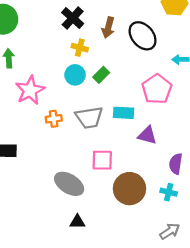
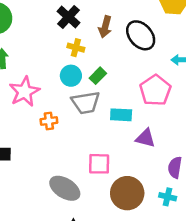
gray trapezoid: (89, 118) -> (86, 103), moved

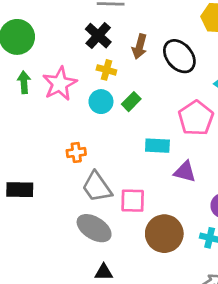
pink star: (24, 92) -> (60, 84), moved
gray trapezoid: (86, 103) -> (97, 187), moved, turned 64

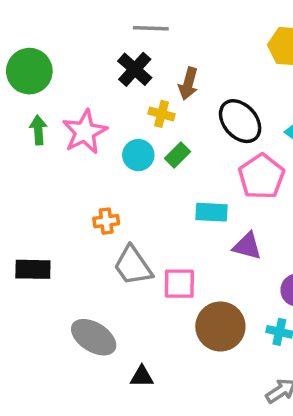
black ellipse: (179, 56) -> (240, 121), moved
yellow cross: (106, 70) -> (162, 114), moved
gray ellipse: (94, 228) -> (94, 337), moved

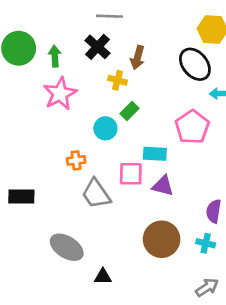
black ellipse: (240, 121) -> (195, 64), moved
green arrow: (38, 130) -> (55, 56), moved
cyan circle: (138, 155) -> (105, 128), moved
purple triangle: (247, 246) -> (163, 186), moved
pink square: (179, 284) -> (131, 174), moved

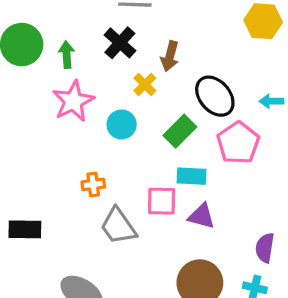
black ellipse: (195, 64) -> (215, 96), moved
yellow cross: (117, 80) -> (145, 84), turned 30
green rectangle: (129, 111) -> (180, 131), moved, size x1.4
cyan circle: (105, 128) -> (122, 124), moved

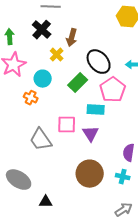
cyan rectangle: (192, 176) -> (96, 110), moved
orange cross: (93, 184) -> (31, 98), moved, turned 32
purple triangle: (202, 216) -> (91, 134), turned 42

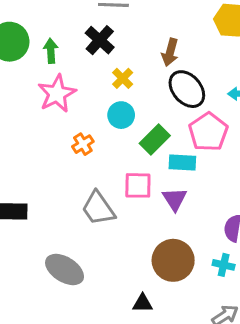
brown arrow: (72, 38) -> (170, 52), moved
cyan circle: (43, 79) -> (121, 115), moved
green rectangle: (78, 83) -> (155, 140), moved
orange cross: (31, 98) -> (83, 144), turned 32
black triangle: (46, 202) -> (143, 303), moved

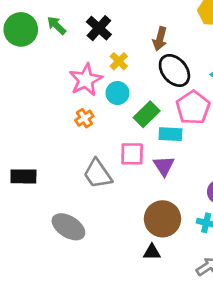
green arrow: (51, 51) -> (57, 25), moved, turned -42
pink star: (57, 94) -> (86, 80), moved
black triangle: (143, 303) -> (152, 252), moved

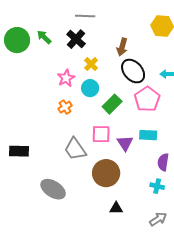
pink star: (86, 80) -> (66, 78), size x0.7
cyan rectangle: (170, 134) -> (148, 135), moved
brown circle: (162, 219) -> (106, 173), moved

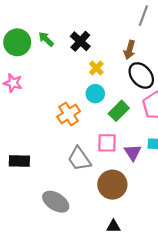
gray line: (85, 16) -> (143, 16), moved, turned -72
pink star: (66, 78) -> (13, 83), moved, turned -30
orange cross: (65, 107) -> (69, 114), size x1.5
black triangle: (116, 208) -> (113, 226), moved

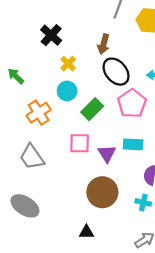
green arrow: (46, 39) -> (16, 76), moved
gray trapezoid: (79, 159) -> (32, 157), moved
brown circle: (112, 185) -> (102, 192), moved

